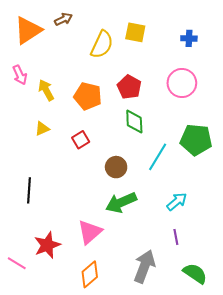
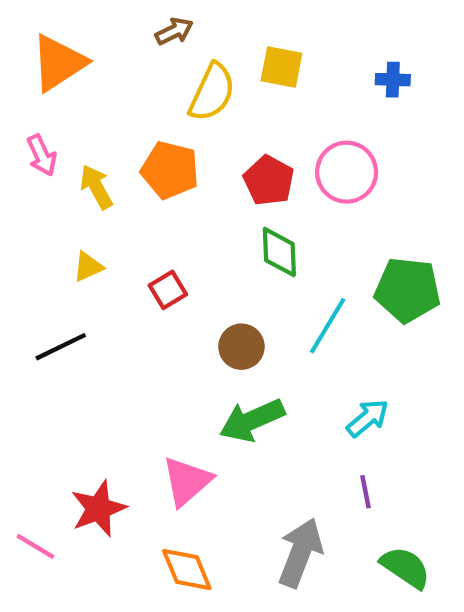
brown arrow: (63, 19) -> (174, 31), moved
pink circle: (182, 83) -> (347, 172), moved
orange pentagon: (88, 96) -> (170, 170), moved
black line: (29, 190) -> (61, 347), moved, turned 60
orange diamond: (90, 274) -> (187, 570), turned -72

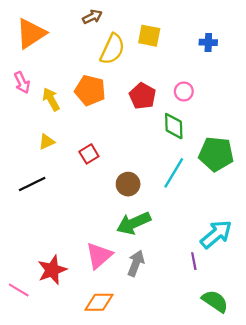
pink circle: (347, 172) -> (184, 91), size x0.6
green diamond: (279, 252) -> (174, 126), moved
cyan arrow: (368, 418) -> (216, 234), moved, size x1.4
gray arrow: (300, 553) -> (136, 263), moved, size x0.7
orange diamond: (187, 570) -> (99, 302), turned -68

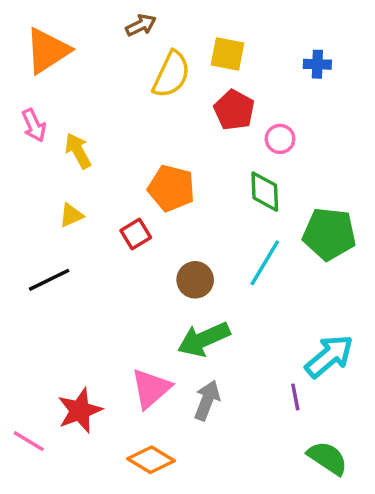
orange pentagon: (90, 90) -> (171, 188), moved
red pentagon: (143, 96) -> (234, 110), moved
orange diamond: (99, 302) -> (151, 460), turned 32

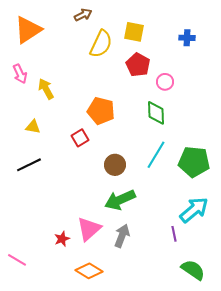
yellow triangle: (71, 215) -> (33, 127), moved, turned 35
green pentagon: (329, 234) -> (194, 162), moved
red star: (80, 411) -> (62, 239), moved, size x0.6

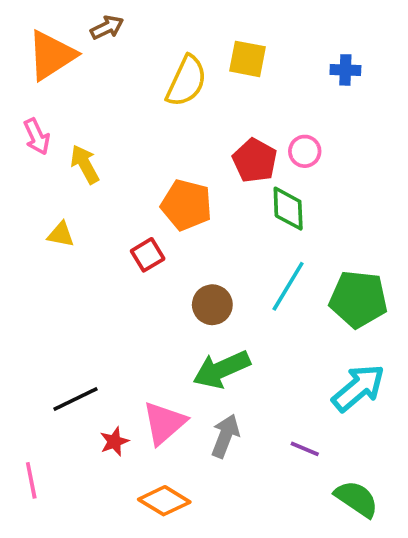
brown arrow: (83, 15) -> (107, 27), moved
red pentagon: (138, 65) -> (255, 161), moved
black line: (29, 165) -> (76, 399), moved
purple line: (174, 234) -> (305, 449), moved, turned -56
pink line: (17, 260) -> (31, 480), turned 48

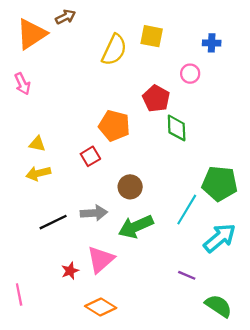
pink circle: (305, 151) -> (190, 74), moved
yellow arrow: (85, 164) -> (38, 173), moved, turned -75
cyan line: (288, 286) -> (187, 210), moved
black line: (76, 399) -> (53, 222), moved
gray arrow: (225, 436) -> (94, 213), moved, turned 65

